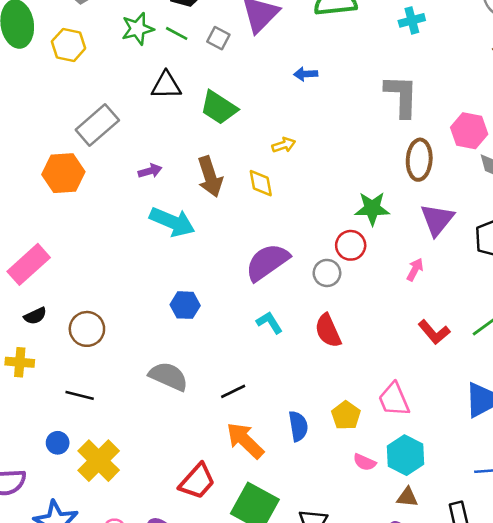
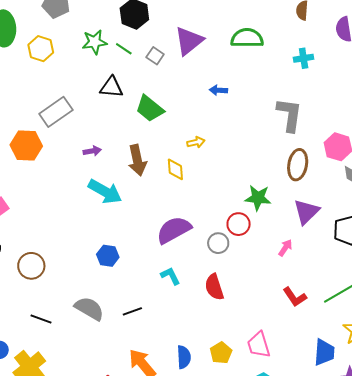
black line: (233, 391) -> (132, 311), moved
black line: (80, 395) -> (41, 319), moved

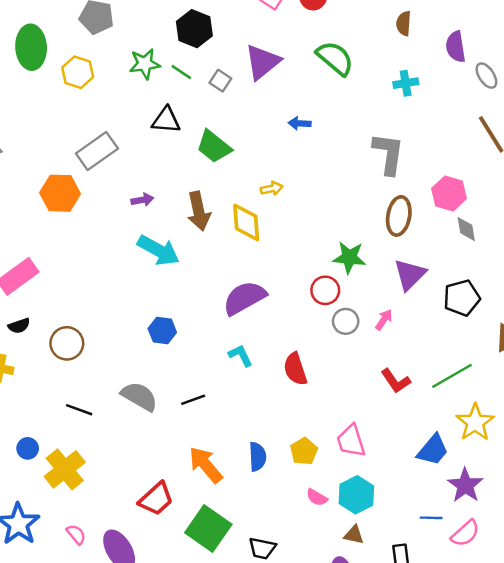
green semicircle: (247, 38) -> (335, 58), turned 40
yellow diamond: (175, 169) -> (246, 222), size x1.4
gray circle: (218, 243) -> (346, 321), moved
blue trapezoid: (324, 352) -> (433, 450), turned 36

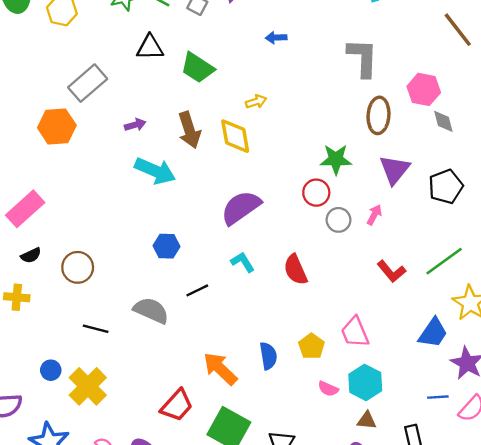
black line: (193, 400) -> (197, 290), moved

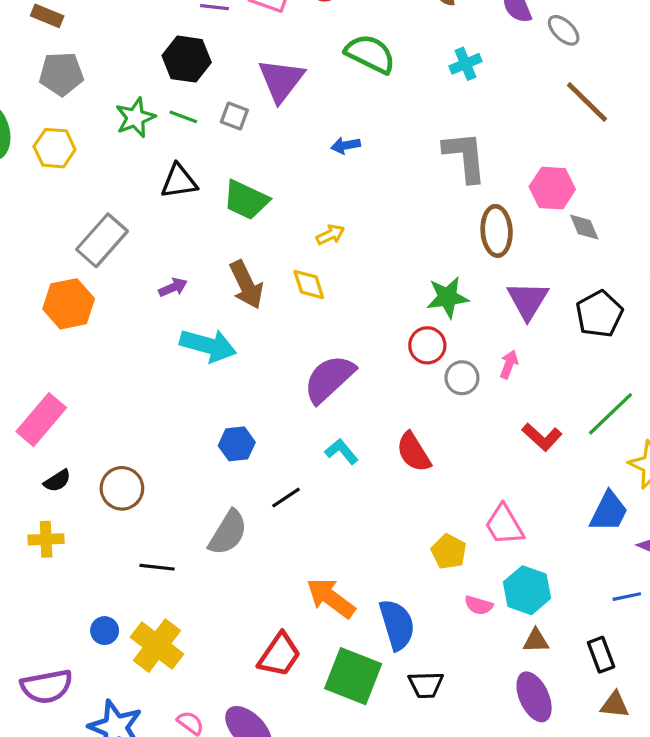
yellow diamond: (235, 136) -> (309, 284), size x0.7
gray semicircle: (151, 310) -> (228, 533), turned 105
blue semicircle: (268, 356) -> (397, 625), moved, size x1.4

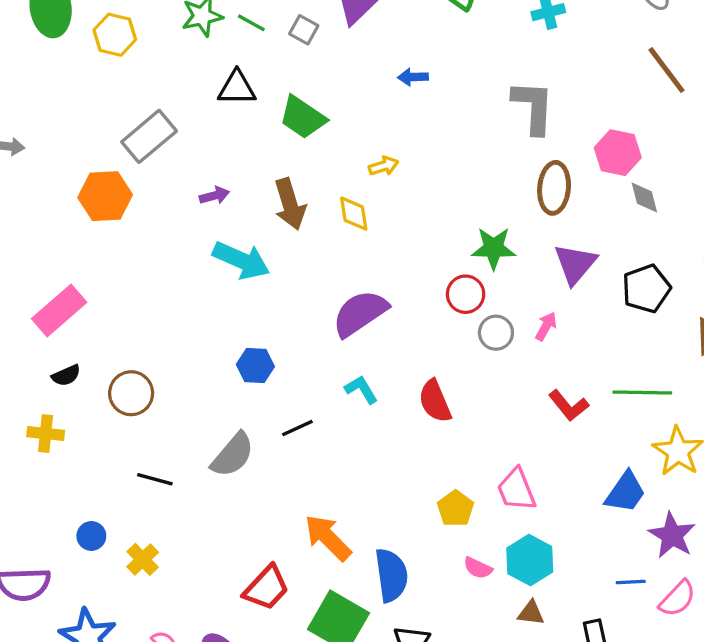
green line: (610, 414) -> (642, 393), turned 36
yellow cross: (157, 646) -> (143, 559), size x0.6

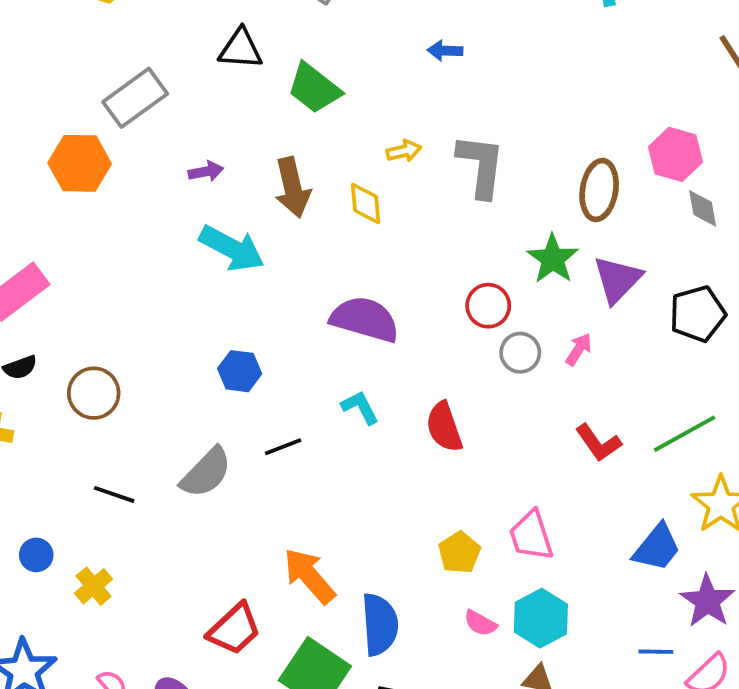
gray L-shape: (533, 107) -> (481, 166), moved
green star: (494, 248) -> (553, 259), moved, turned 30
purple semicircle: (360, 313) -> (365, 319), turned 46
green line: (642, 393) -> (685, 434), turned -34

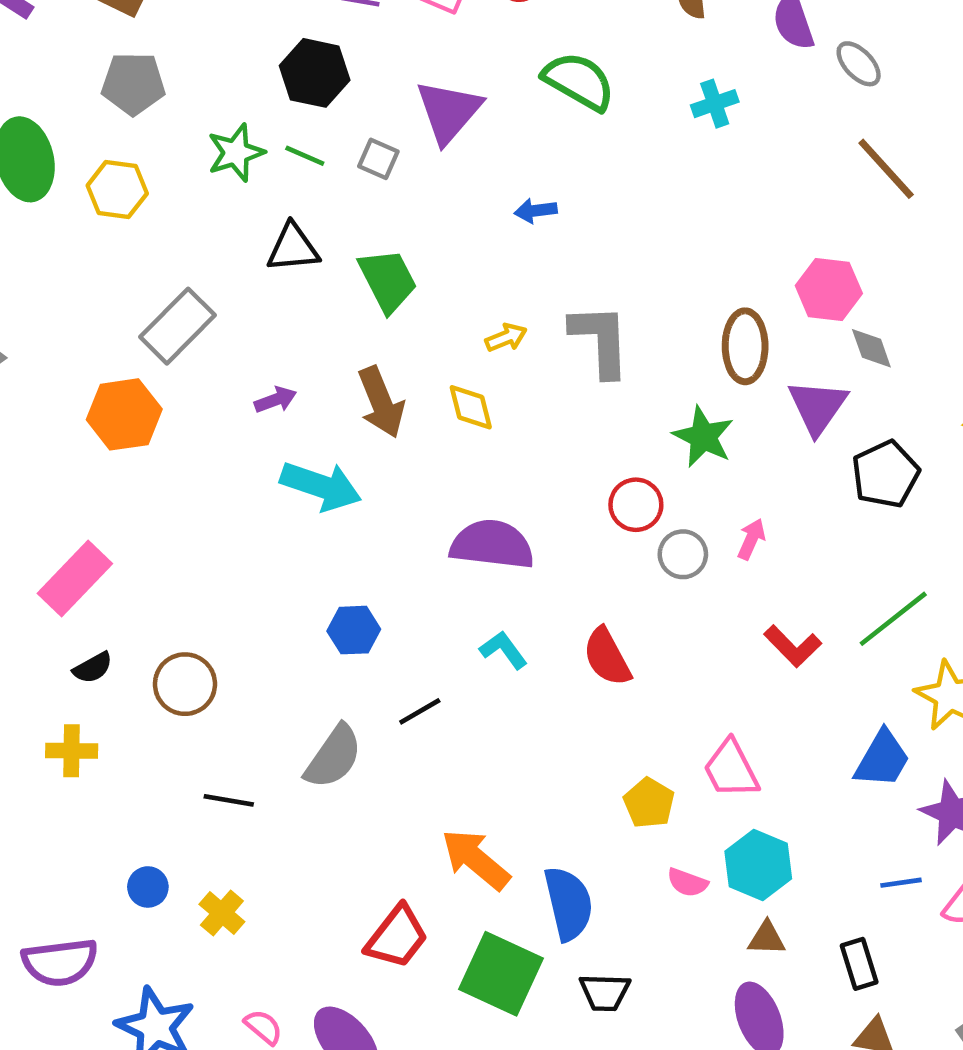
green trapezoid: (314, 88) -> (388, 280), turned -146
purple triangle: (617, 279) -> (818, 407), moved

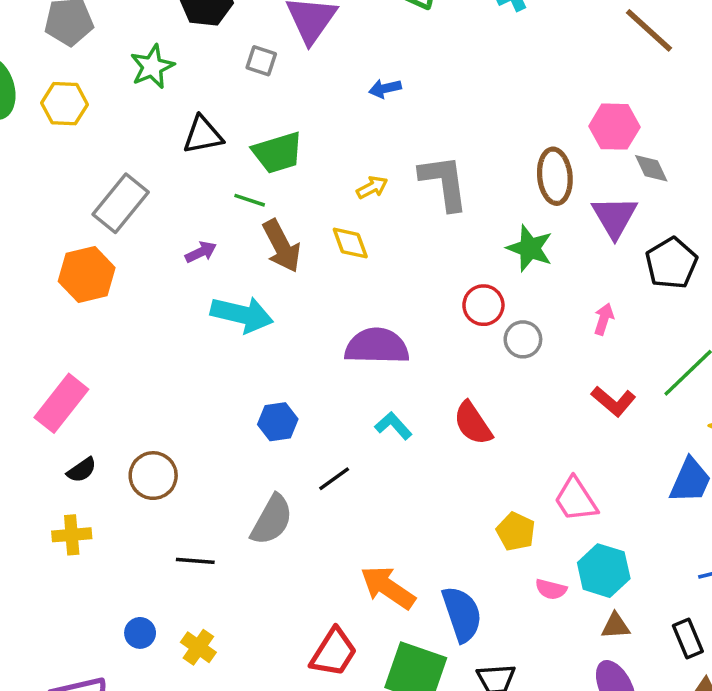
green line: (305, 156) -> (250, 200), moved
green trapezoid: (388, 280) -> (278, 153), turned 106
pink arrow: (751, 539) -> (604, 319), moved

